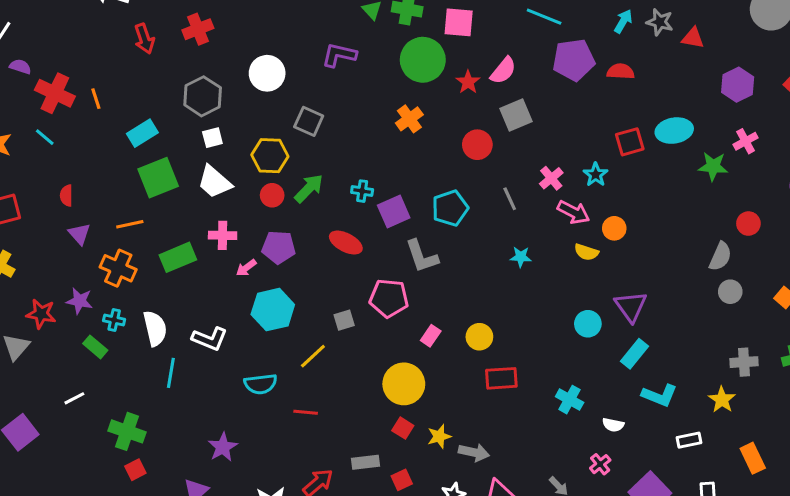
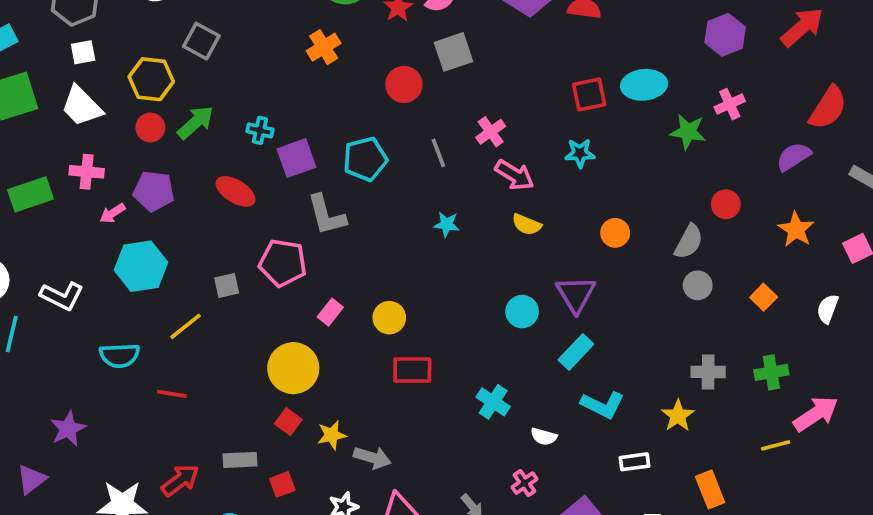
cyan star: (596, 175) -> (580, 153), moved, turned 30
orange circle: (614, 228) -> (615, 233), moved

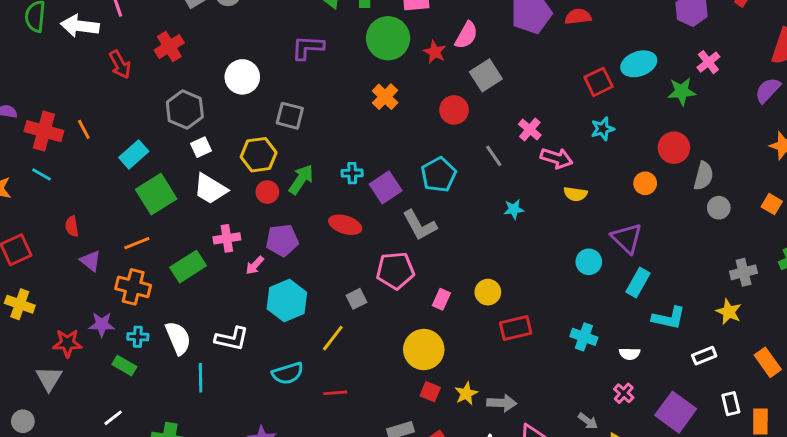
red circle: (726, 204) -> (674, 148), moved, size x1.4

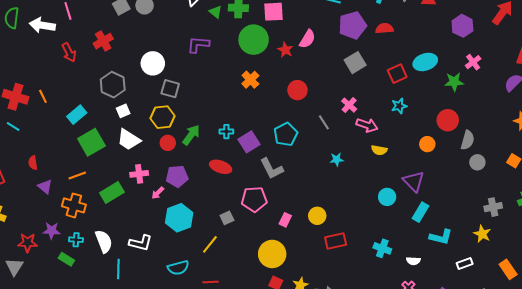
gray square: (486, 75) -> (355, 63), moved
gray square: (290, 116) -> (170, 89), moved

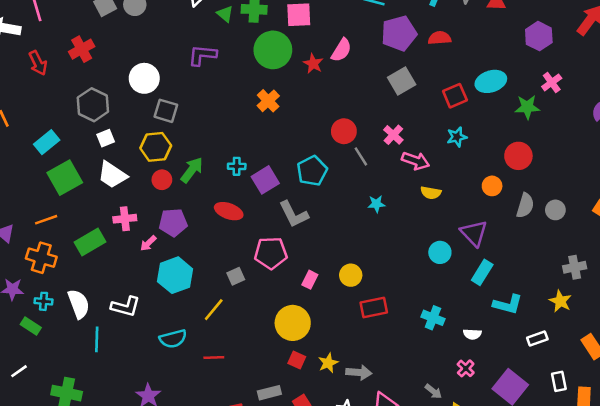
red circle: (297, 90) -> (344, 131), moved
gray semicircle: (467, 140) -> (525, 206), moved

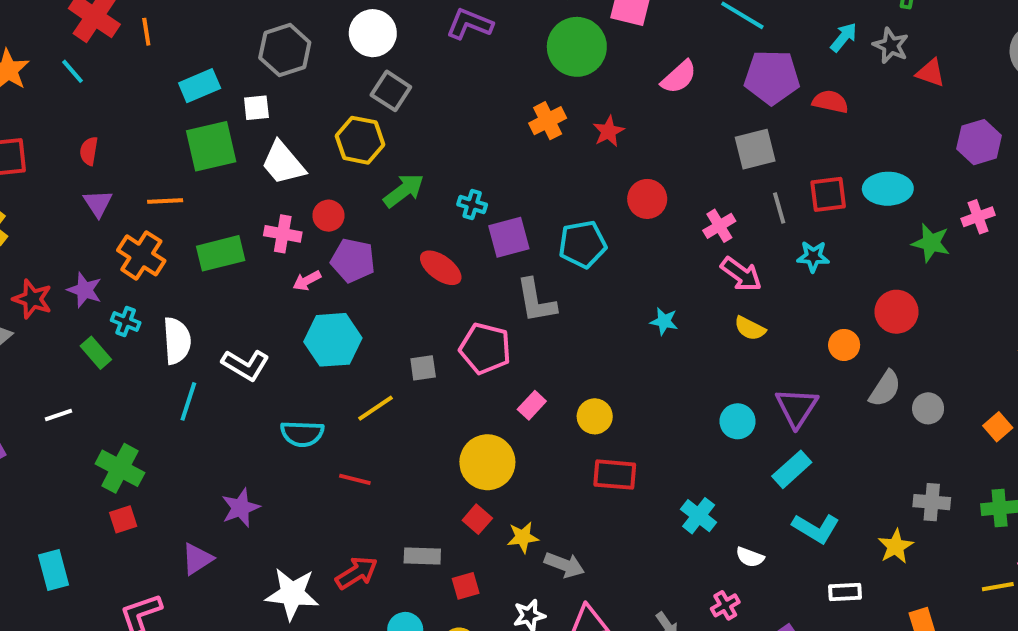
red star: (313, 64) -> (608, 131), moved
white square: (106, 138) -> (256, 108), moved
gray line: (361, 156) -> (779, 208), moved
red circle: (162, 180) -> (328, 216), moved

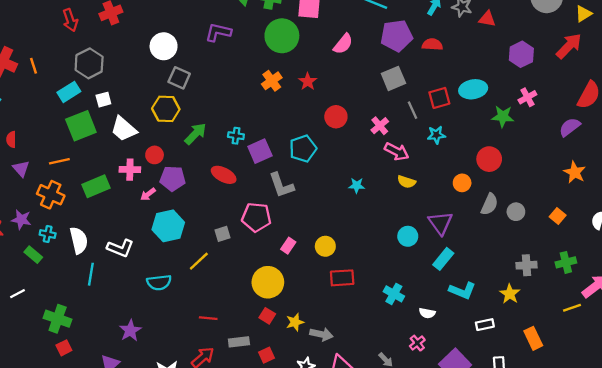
gray hexagon: (285, 50) -> (89, 63), moved
red line: (355, 479) -> (208, 318), moved

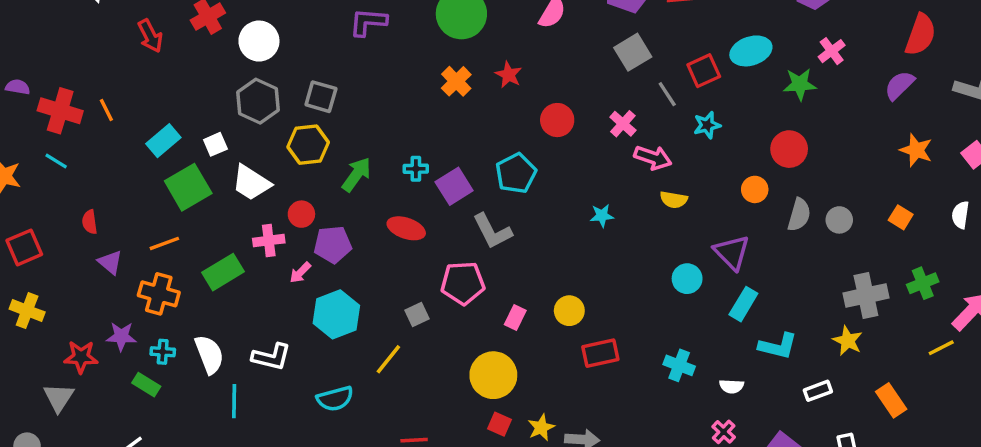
white circle: (164, 46) -> (259, 41), moved
gray hexagon: (89, 63) -> (258, 101), moved
gray cross: (526, 265) -> (866, 295), size x1.4

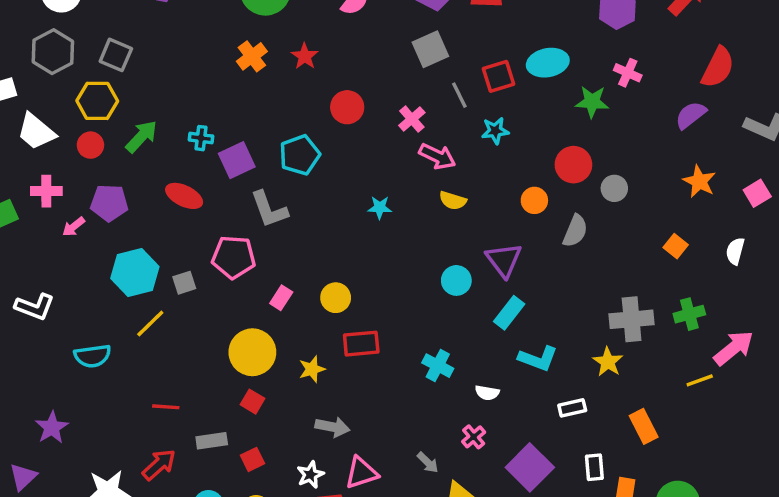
pink cross: (832, 51) -> (628, 73), turned -36
red circle: (301, 214) -> (90, 145), moved
gray circle: (839, 220) -> (614, 188), moved
cyan hexagon: (336, 314) -> (135, 273), moved
yellow star: (541, 427) -> (312, 369), moved

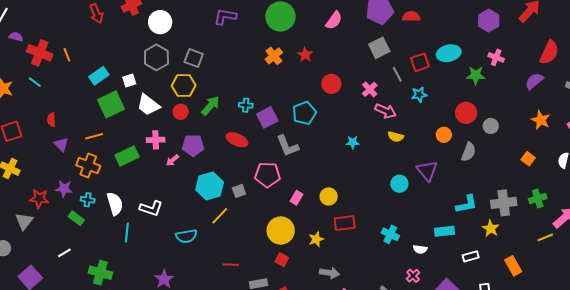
cyan rectangle: (509, 313) -> (445, 231), moved, turned 48
cyan L-shape: (538, 359) -> (467, 204), moved, turned -30

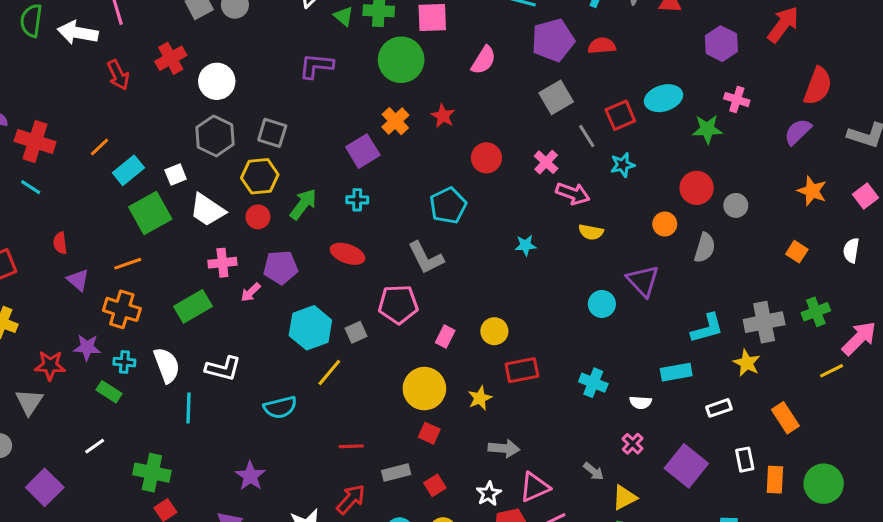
orange line: (67, 55) -> (99, 147), moved, turned 72
purple square: (267, 117) -> (363, 151), moved
green rectangle: (127, 156) -> (193, 306), moved

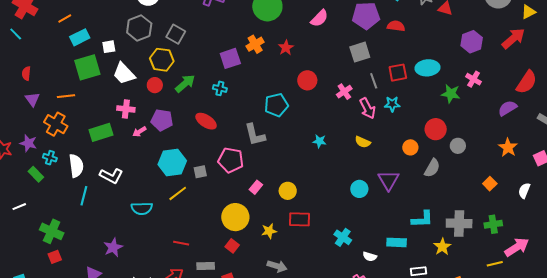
pink arrow: (573, 194) -> (368, 108), moved, turned 30

